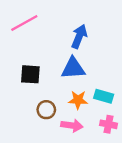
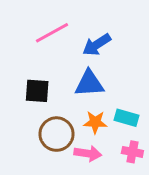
pink line: (24, 23) -> (52, 33), moved
blue arrow: (79, 36) -> (97, 45), turned -145
brown circle: (46, 110) -> (57, 134), size x1.5

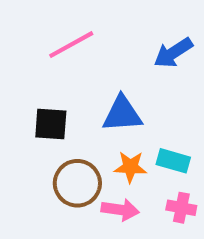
blue arrow: (97, 45) -> (173, 53), moved

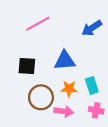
cyan rectangle: (173, 161) -> (92, 85), turned 56

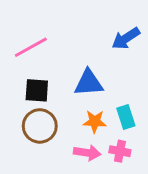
pink line: (38, 24) -> (31, 47), moved
brown circle: (41, 97) -> (40, 126), moved
pink cross: (96, 110) -> (120, 151), moved

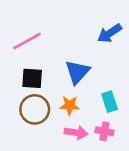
blue triangle: (89, 83) -> (77, 72), turned -44
orange star: (95, 122) -> (70, 106), moved

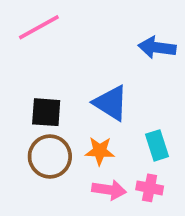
blue arrow: (110, 33) -> (157, 48), turned 40
pink line: (27, 41) -> (39, 27), moved
blue triangle: (77, 72) -> (111, 103), turned -40

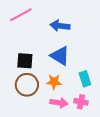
blue arrow: (157, 48) -> (60, 26), moved

